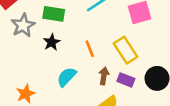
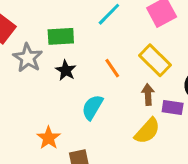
brown arrow: (104, 76) -> (148, 95), moved
purple rectangle: (126, 80) -> (173, 107), moved

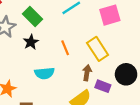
green rectangle: (61, 36) -> (33, 16), turned 36
cyan semicircle: (92, 107) -> (44, 73), turned -138

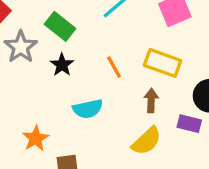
yellow rectangle: (98, 49) -> (163, 63), turned -30
purple rectangle: (103, 86) -> (189, 124), moved

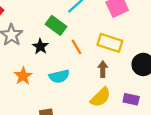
green rectangle: (60, 26) -> (56, 25), moved
purple rectangle: (189, 124) -> (131, 99), moved
orange star: (36, 138) -> (23, 76), moved

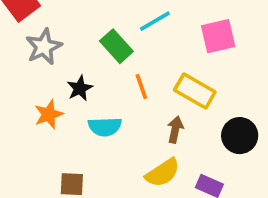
black star: (40, 46) -> (80, 88), moved

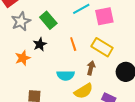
pink square: (218, 36) -> (104, 16), moved
green rectangle: (116, 46) -> (48, 20), moved
cyan semicircle: (105, 127) -> (66, 75), moved

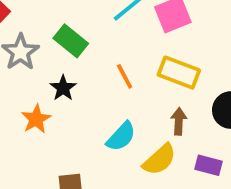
brown arrow: (91, 68) -> (179, 121), moved
cyan semicircle: (66, 75) -> (121, 137), turned -36

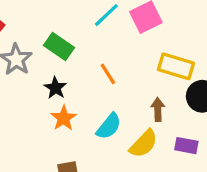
yellow rectangle: (179, 73) -> (176, 66), moved
orange star: (36, 119) -> (64, 118), moved

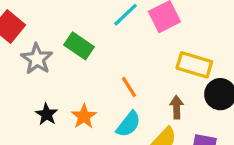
orange line: (108, 74) -> (129, 87), moved
black star: (55, 88) -> (47, 114), moved

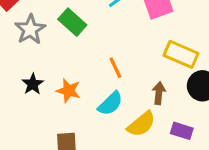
orange star: (84, 116) -> (68, 91), turned -30

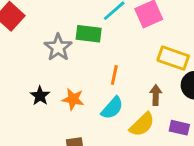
green rectangle: (72, 22) -> (89, 34), moved, turned -30
gray star: (30, 29) -> (58, 47), moved
orange line: (115, 68) -> (114, 75), turned 42

